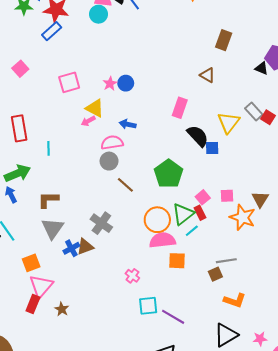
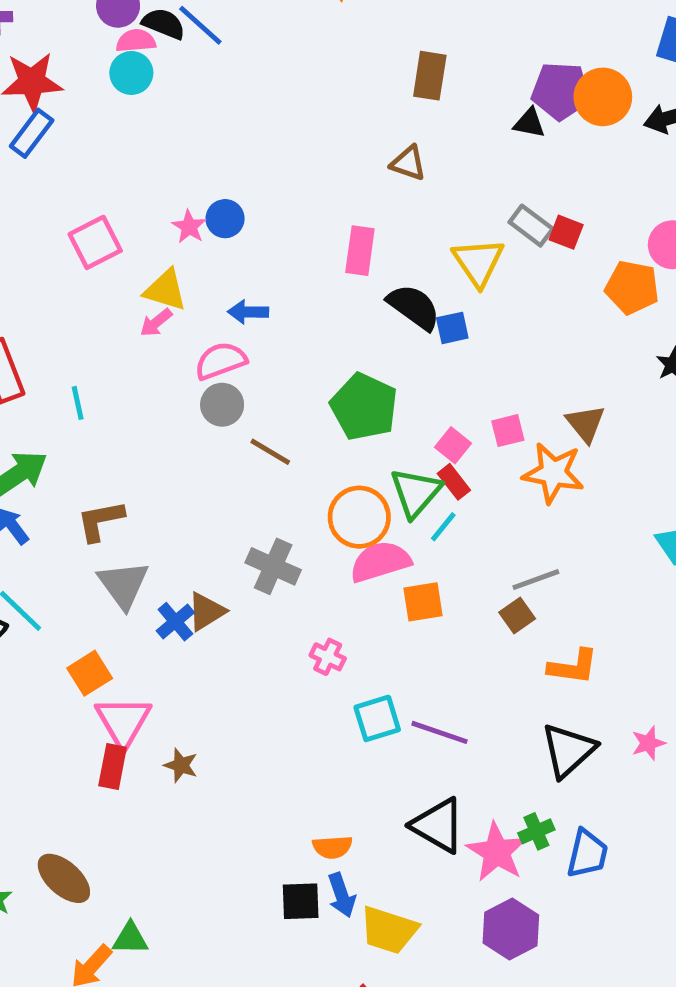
gray cross: (101, 223) -> (273, 566), moved

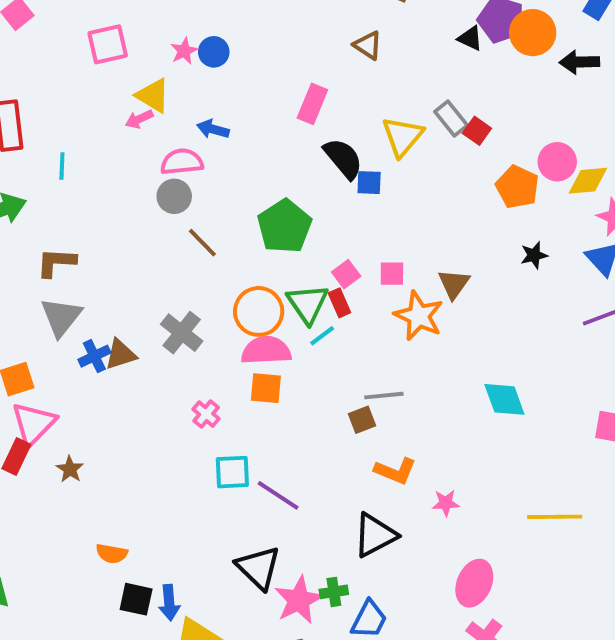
green triangle: (416, 493) -> (308, 304), turned -30
orange square: (423, 602) -> (266, 388), moved
pink star: (648, 743) -> (446, 503), moved
orange semicircle: (332, 847) -> (112, 554), moved

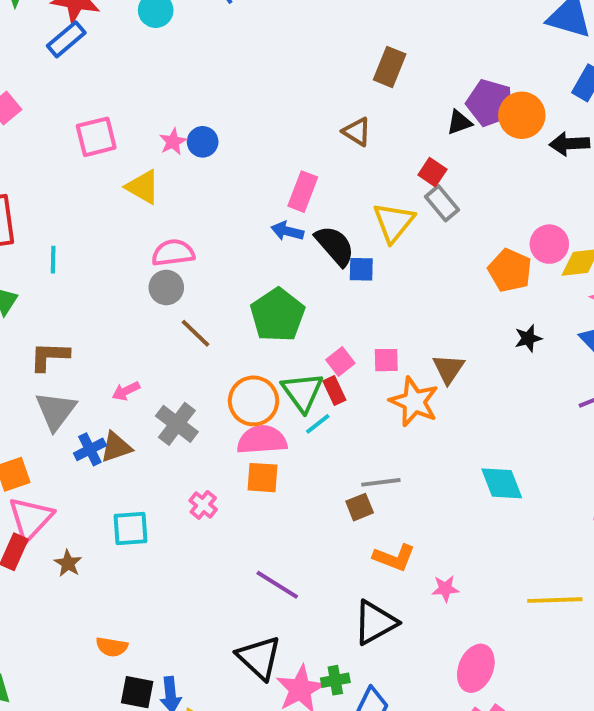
black triangle: (470, 38) -> (459, 122), turned -44
pink arrow: (139, 119) -> (126, 391), moved
blue arrow: (213, 129) -> (287, 231), moved
red square: (477, 131) -> (432, 172), moved
cyan square: (232, 472) -> (130, 528), moved

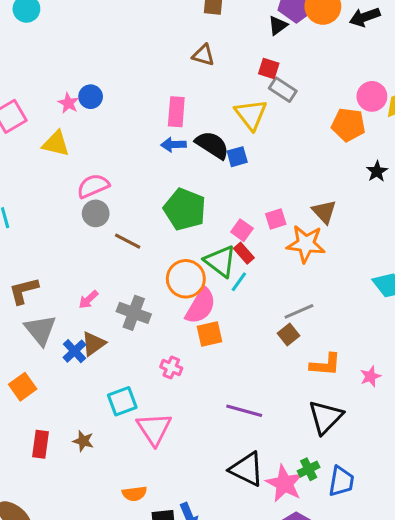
pink semicircle: (262, 440) -> (201, 306), turned 141
pink triangle: (31, 518) -> (154, 429), moved

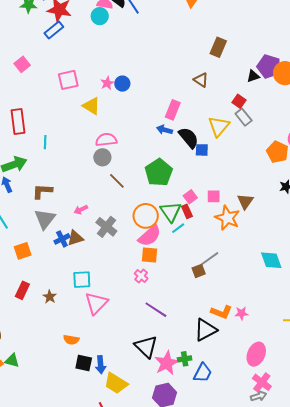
gray line: (299, 311) -> (210, 259), turned -30
orange L-shape: (325, 365) -> (221, 312), moved
pink cross: (171, 368) -> (141, 276), moved

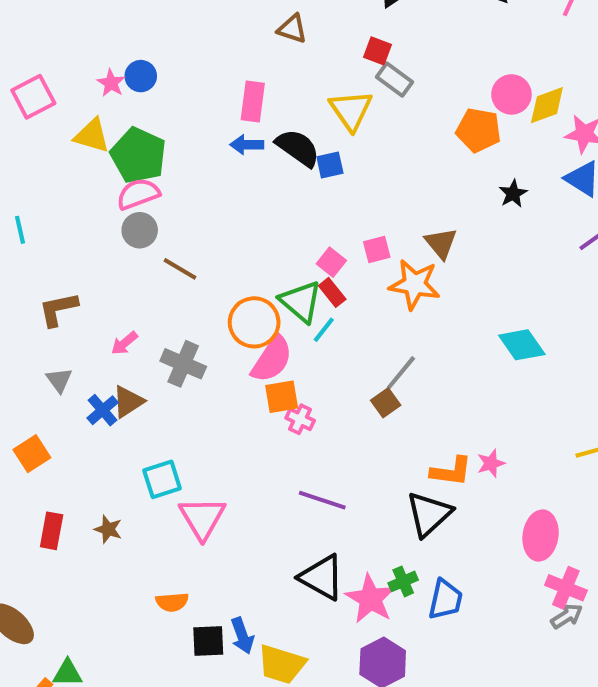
green pentagon: (159, 172) -> (138, 155), moved
brown L-shape: (42, 191) -> (58, 309), moved
gray triangle: (45, 219) -> (59, 380), size x0.6
pink cross: (141, 276) -> (300, 419), moved

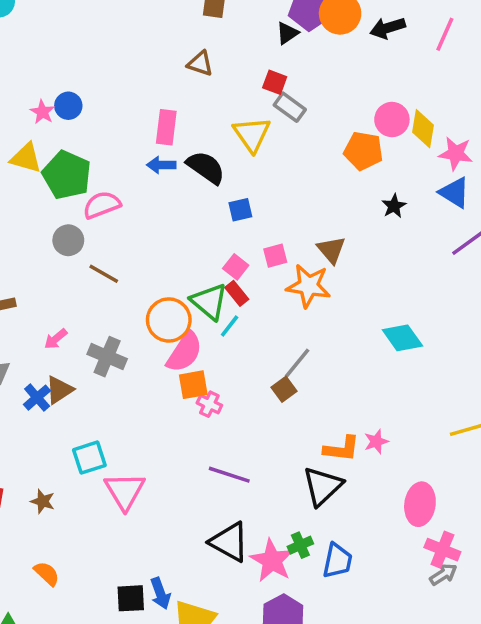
yellow diamond: (547, 105) -> (423, 129), turned -60
blue square: (330, 165) -> (240, 210), moved
pink semicircle: (138, 194) -> (102, 205), moved
orange semicircle: (172, 602) -> (47, 574), moved, turned -132

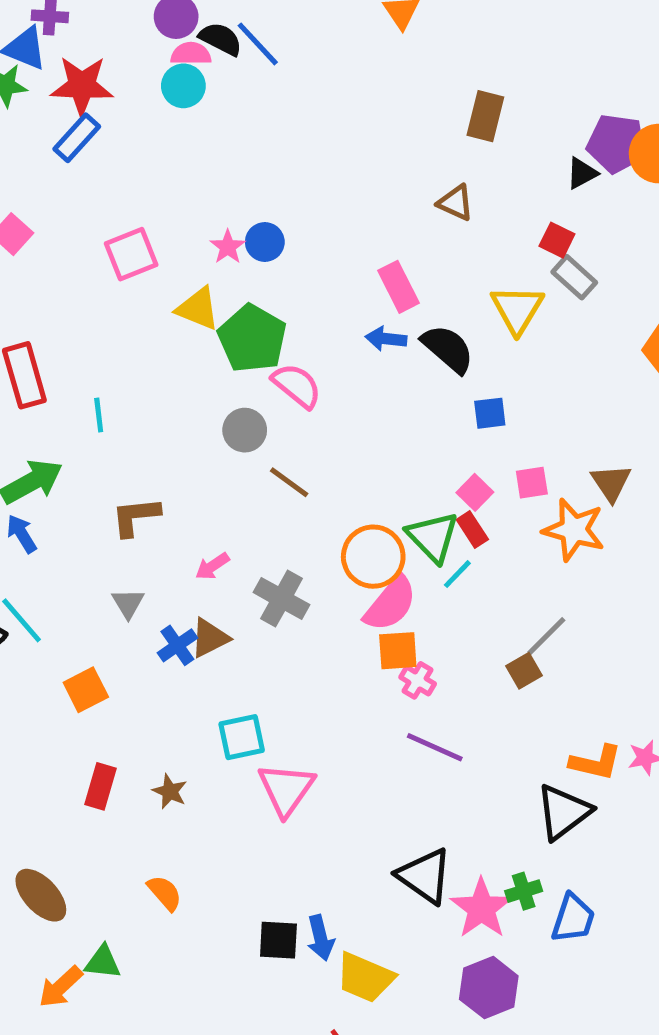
pink rectangle: (166, 127) -> (398, 287), turned -40
pink semicircle: (102, 205) -> (297, 386), turned 54
purple line: (229, 475) -> (435, 747), moved

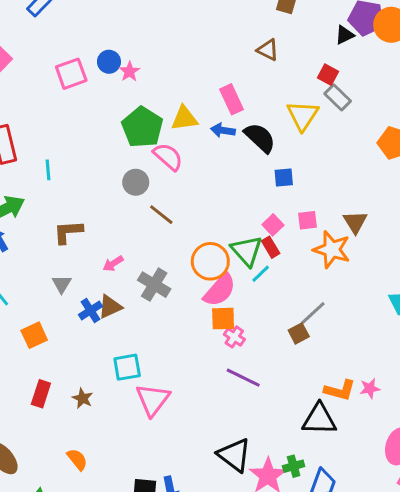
blue circle: (265, 242) -> (109, 62), moved
yellow triangle: (198, 309) -> (184, 118), moved, turned -32
black triangle: (563, 812) -> (319, 419), turned 36

